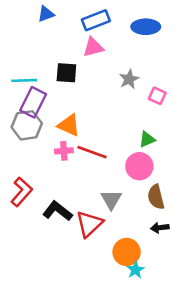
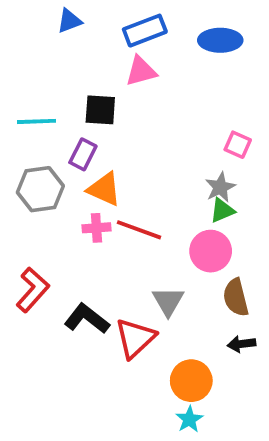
gray star: (129, 79) -> (220, 187), moved
purple rectangle: (33, 102) -> (83, 154), moved, size x0.7
cyan star: (136, 270) -> (189, 419), moved

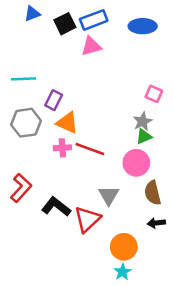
blue triangle: (69, 21) -> (32, 14), moved
black square: (100, 110) -> (65, 24), moved, turned -30

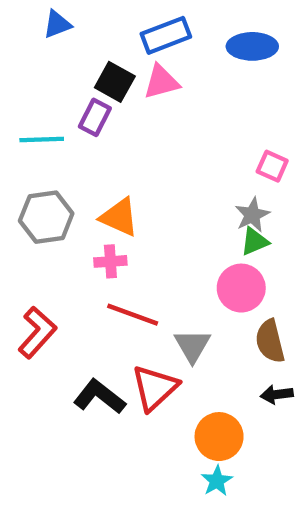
black square: (65, 24) -> (115, 82), moved, turned -35
purple rectangle: (54, 100) -> (95, 117), moved
red line: (90, 149) -> (133, 315), moved
black L-shape: (56, 207) -> (99, 397), moved

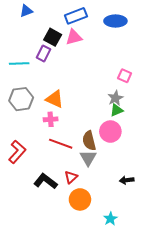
brown semicircle: (270, 341) -> (89, 141), moved
red triangle: (155, 388) -> (71, 177), size x0.6
orange circle: (219, 437) -> (80, 199), moved
cyan star: (217, 481) -> (110, 219), moved

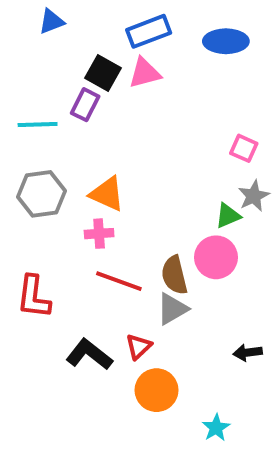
gray star: (115, 98) -> (254, 196), moved
red L-shape: (17, 152) -> (34, 297), turned 145
gray triangle: (88, 158) -> (172, 309), turned 30

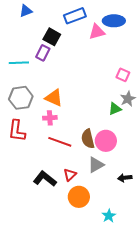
pink triangle: (145, 73) -> (97, 32), moved
pink circle: (216, 257) -> (106, 141), moved
red L-shape: (34, 297) -> (17, 131), moved
gray triangle: (172, 309) -> (96, 165), moved

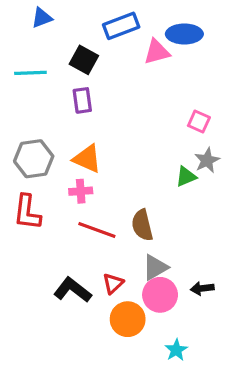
purple rectangle: (43, 53) -> (82, 100), moved, turned -35
cyan line: (19, 63) -> (30, 73), moved
pink circle: (106, 141) -> (160, 295), moved

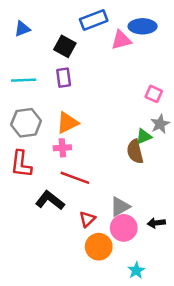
blue triangle: (42, 18) -> (22, 29), moved
cyan line: (30, 73) -> (24, 80), moved
orange triangle: (87, 159) -> (67, 123), turned -50
brown semicircle: (142, 225) -> (135, 152), moved
black L-shape: (73, 290) -> (50, 200), moved

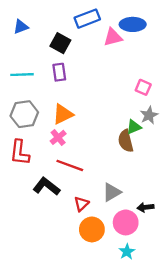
pink cross: (62, 148) -> (58, 137), turned -35
pink circle: (124, 228) -> (126, 222), moved

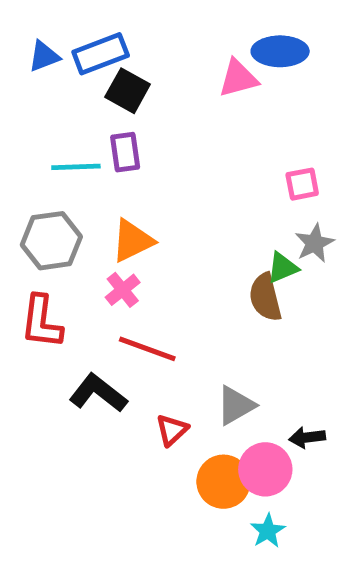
blue rectangle: (87, 19) -> (101, 54), moved
cyan line: (22, 75) -> (76, 167), moved
pink square: (143, 87) -> (302, 184), turned -35
orange circle: (92, 229) -> (223, 482), moved

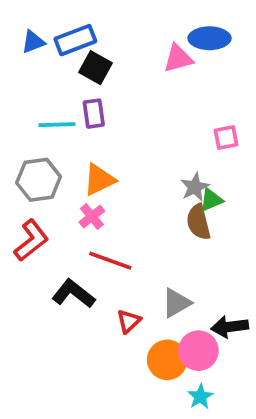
gray star: (314, 243) -> (195, 187), moved
red L-shape: (41, 322) -> (31, 240), turned -135
black arrow: (307, 437) -> (230, 327), size x1.4

